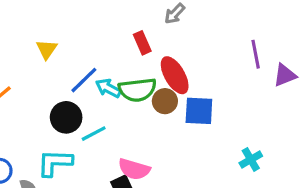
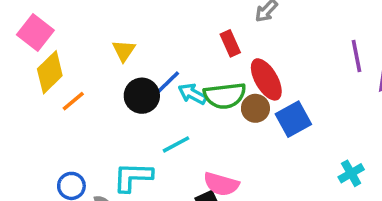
blue square: (199, 111) -> (293, 119), turned -32
black circle: (66, 117) -> (142, 96), moved

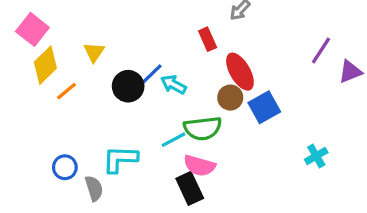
yellow triangle: (124, 51) -> (94, 52), moved
purple line: (356, 56) -> (321, 51), turned 44
green semicircle: (225, 96) -> (203, 128), moved
cyan line: (176, 144) -> (173, 140), moved

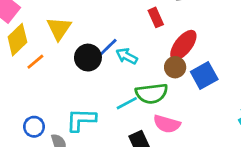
yellow triangle: (94, 52) -> (59, 28), size x1.4
red ellipse: (240, 72) -> (183, 45), turned 68
pink semicircle: (199, 166) -> (167, 124), moved

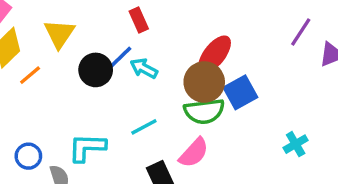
red rectangle: (156, 17) -> (139, 20), moved
brown circle: (175, 67) -> (204, 82), size x1.5
green semicircle: (152, 93) -> (204, 111), moved
pink semicircle: (167, 124) -> (194, 153), turned -64

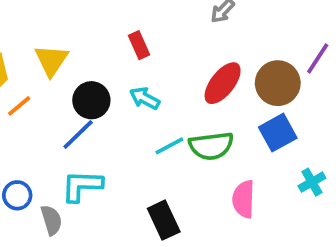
blue line: (118, 60) -> (78, 134), moved
brown circle: (204, 82) -> (278, 83), moved
blue square: (240, 92) -> (278, 133), moved
cyan line: (144, 127) -> (169, 146), moved
pink semicircle: (194, 153) -> (244, 199), moved, turned 140

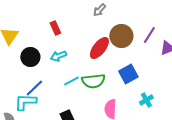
brown circle: (278, 83) -> (121, 36), moved
cyan arrow: (145, 98) -> (58, 56), turned -49
blue line: (78, 134) -> (34, 88), moved

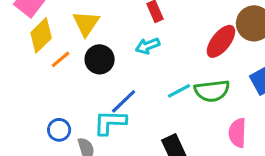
cyan arrow: (58, 56) -> (148, 46), moved
black circle: (30, 57) -> (100, 59), moved

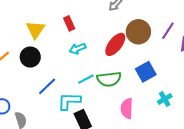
yellow triangle: (86, 23) -> (35, 30), moved
cyan arrow: (148, 46) -> (77, 49), moved
cyan L-shape: (110, 122) -> (69, 101), moved

